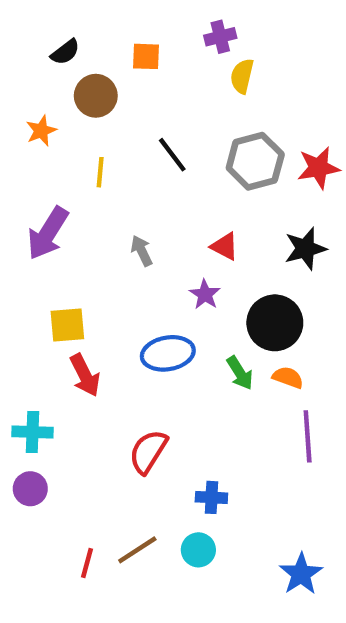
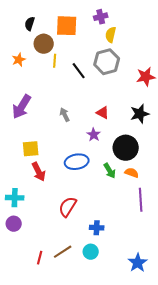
black semicircle: (65, 52) -> (30, 24), turned 144
orange square: (146, 56) -> (67, 26), size x1.6
gray hexagon: (255, 161) -> (107, 62), moved
yellow line: (100, 172) -> (55, 61), moved

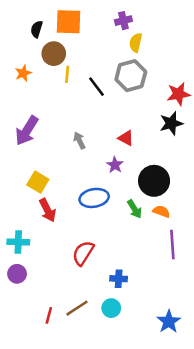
orange square: (67, 26) -> (68, 22), moved
black star: (140, 114) -> (171, 123), moved
yellow square: (31, 149) -> (38, 182), turned 36

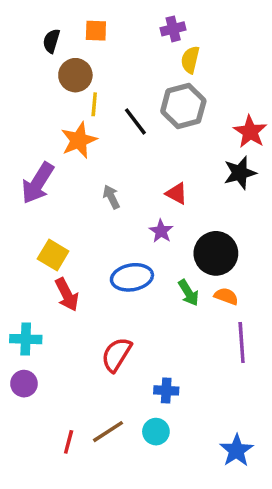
orange square: (68, 22) -> (96, 31), size x0.6
orange star: (23, 73) -> (79, 140), moved, size x1.5
red star: (179, 94) -> (250, 132), turned -30

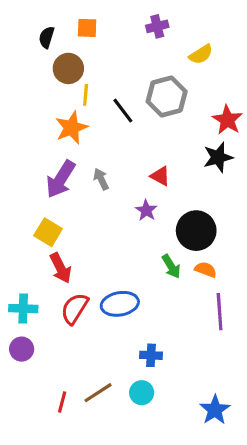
yellow semicircle: (190, 60) -> (201, 54), moved, turned -135
purple arrow: (38, 183) -> (61, 179), moved
blue ellipse: (132, 277) -> (120, 304), moved
red semicircle: (117, 354) -> (75, 309), moved

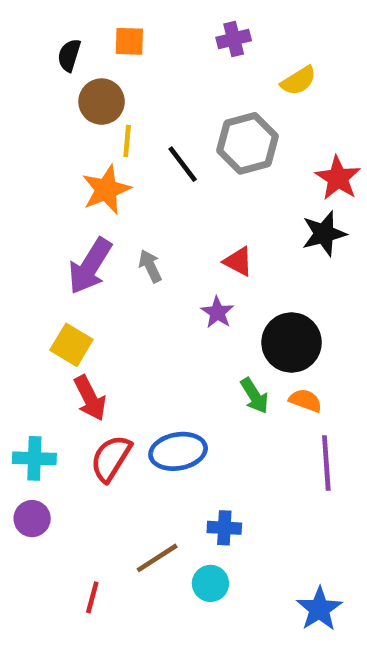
brown line: (98, 393) -> (157, 558), moved

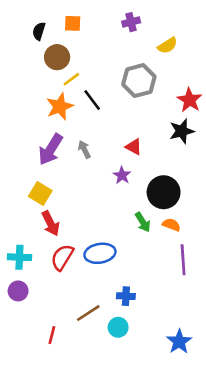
yellow line: (127, 141) -> (71, 79), turned 48
black line: (183, 164) -> (92, 100), moved

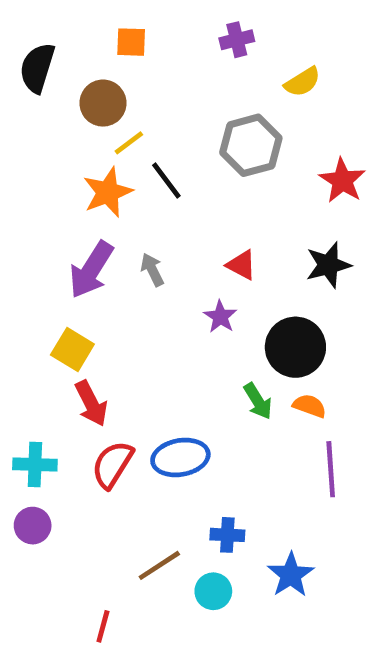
black semicircle: (39, 31) -> (37, 68), moved, size x1.5
black star: (182, 131) -> (328, 265), moved
red line: (52, 335) -> (103, 626), moved
blue star: (179, 342) -> (291, 575), moved

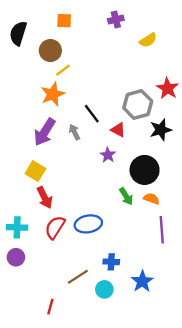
gray hexagon: (251, 145) -> (138, 104), moved
black line: (166, 181) -> (92, 114), moved

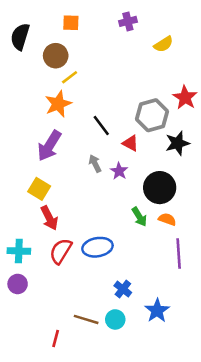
gray arrow: (74, 132) -> (95, 163), moved
blue cross: (111, 262) -> (123, 289), turned 35
brown line: (78, 277) -> (86, 319), moved, turned 50

